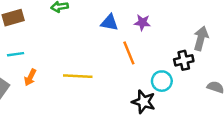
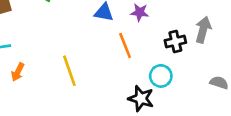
black cross: (184, 60) -> (175, 42), moved
yellow line: (78, 76) -> (69, 71), turned 68

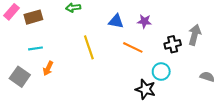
orange line: (125, 45) -> (133, 47), turned -42
yellow line: (69, 71) -> (89, 47), moved

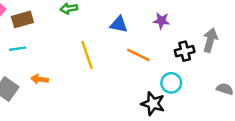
purple star: (144, 21) -> (161, 21), moved
cyan line: (36, 48) -> (18, 49), moved
orange arrow: (48, 68) -> (40, 79), turned 72

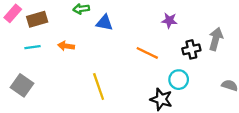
blue triangle: (119, 24) -> (104, 23), moved
yellow line: (87, 55) -> (99, 87), moved
orange arrow: (40, 79) -> (66, 46), moved

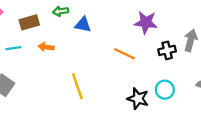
brown rectangle: (37, 19) -> (29, 22), moved
purple star: (169, 20) -> (146, 22), size x1.5
cyan circle: (179, 80) -> (165, 90), moved

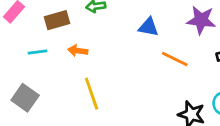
blue triangle: (83, 25) -> (148, 27), moved
yellow line: (77, 86) -> (92, 94), moved

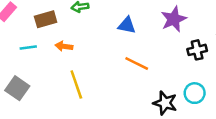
purple star: (201, 20) -> (174, 19), turned -30
orange line: (175, 59) -> (137, 64), moved

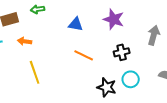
purple star: (174, 19) -> (114, 19), turned -30
black cross: (197, 50) -> (122, 52), moved

